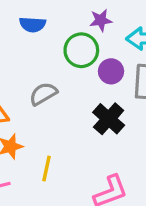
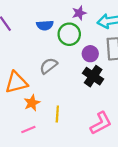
blue semicircle: (33, 25) -> (45, 25), moved
purple circle: (111, 71) -> (90, 54), moved

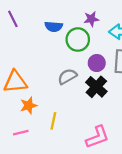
gray semicircle: (48, 66) -> (67, 76), moved

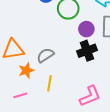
gray semicircle: (67, 76) -> (45, 55), moved
black cross: (96, 87) -> (87, 51), turned 30

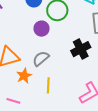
purple circle: (86, 29) -> (41, 29), moved
pink line: (20, 95) -> (13, 101), moved, turned 40

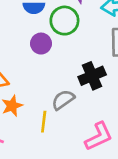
gray semicircle: (41, 59) -> (63, 100), moved

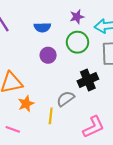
green circle: (64, 21) -> (77, 42), moved

